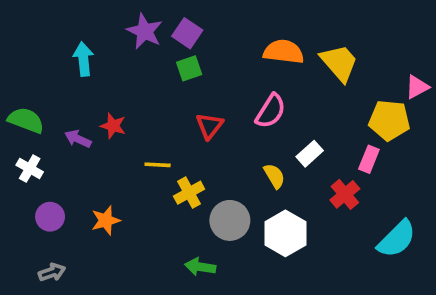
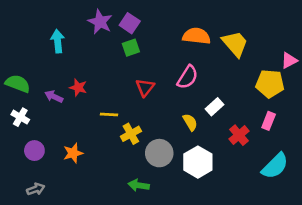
pink rectangle: (369, 159) -> (269, 121), moved

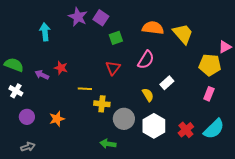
green square: (131, 48) -> (116, 38), moved
yellow cross: (131, 134) -> (102, 104), turned 35
red cross: (239, 135) -> (186, 130), moved

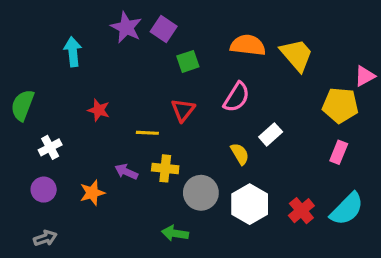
green semicircle: (14, 65) -> (23, 105), turned -90
purple arrow: (42, 75) -> (126, 172), moved
yellow line: (85, 89) -> (147, 133), moved
white cross: (16, 91) -> (50, 147), moved, turned 32

